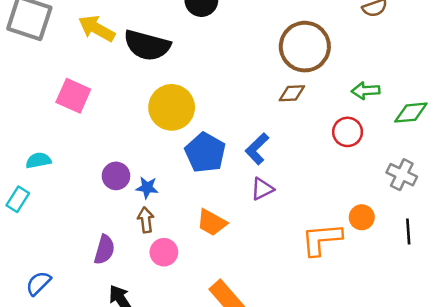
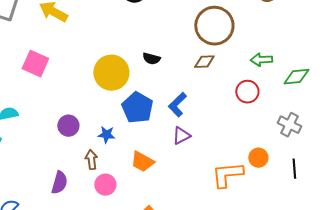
black semicircle: (147, 45) -> (151, 59), moved, size x0.5
blue star: (147, 188) -> (106, 135), moved

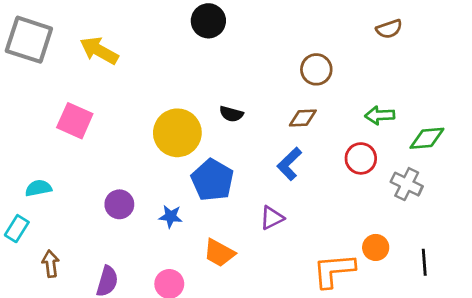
brown circle: (214, 26) -> (316, 69), size x0.6
blue L-shape: (177, 105) -> (289, 164), moved
gray cross: (289, 125) -> (407, 184), moved
brown arrow: (91, 160) -> (51, 264), moved

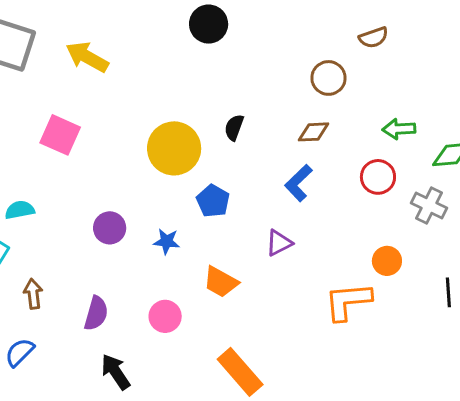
brown semicircle: (389, 29) -> (373, 38), moved
black semicircle: (231, 114) -> (234, 127), turned 95
blue pentagon: (212, 180) -> (213, 201), size x0.7
orange circle: (376, 247) -> (387, 261), moved

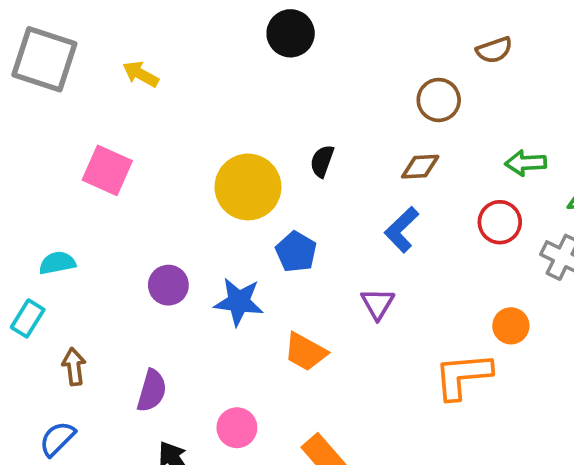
yellow arrow: (87, 57) -> (141, 74), size x0.7
blue star: (167, 241) -> (239, 302), size x1.5
purple triangle: (279, 243) -> (378, 304), turned -32
pink circle: (165, 316) -> (237, 428), moved

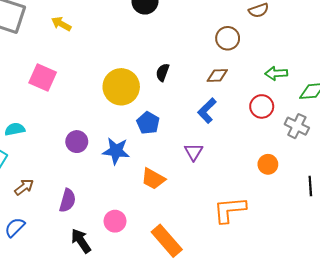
brown arrow: (74, 367) -> (24, 187), turned 60
orange L-shape: (463, 376) -> (230, 210), moved

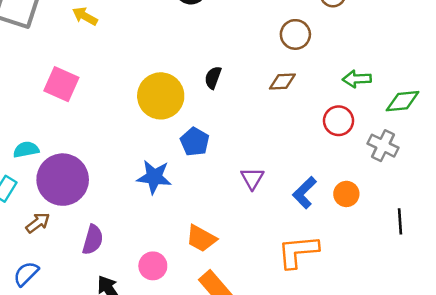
blue L-shape: (207, 111) -> (305, 193), moved
purple circle: (77, 142) -> (63, 180), moved, size x1.8
orange trapezoid: (153, 179) -> (201, 238), moved

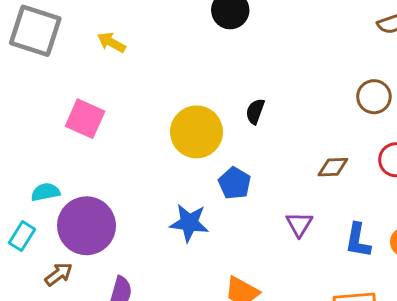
brown circle: (295, 34) -> (374, 97), moved
brown diamond: (282, 82) -> (333, 167), moved
blue L-shape: (305, 193) -> (358, 240), turned -36

